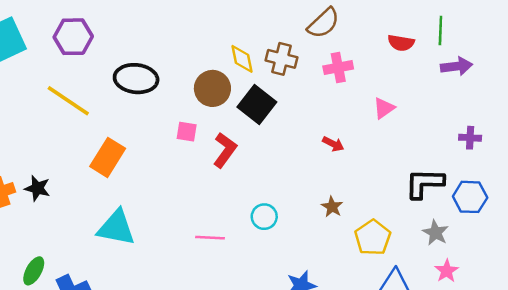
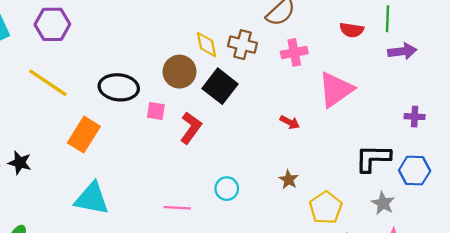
black ellipse: (136, 79) -> (119, 87), moved
pink triangle: (384, 108) -> (336, 90), size x1.8

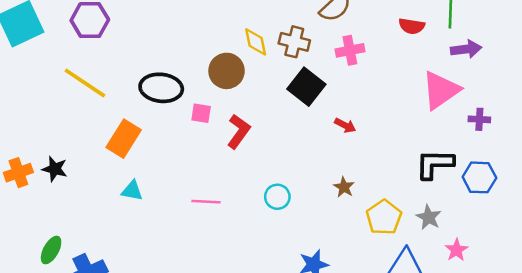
black square: (220, 86) -> (306, 87), moved
pink triangle: (336, 90) -> (441, 90), moved
cyan triangle: (92, 199) -> (132, 191), moved, size x0.6
gray star: (383, 203) -> (429, 217), moved
pink line: (177, 208) -> (206, 202), moved

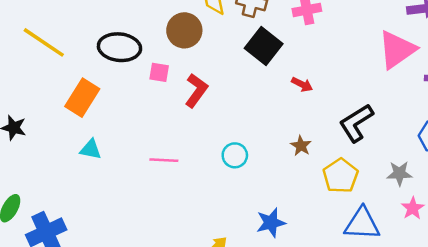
black L-shape: (435, 164) -> (356, 123), moved, turned -33
gray star: (429, 217) -> (399, 173), moved, turned -30

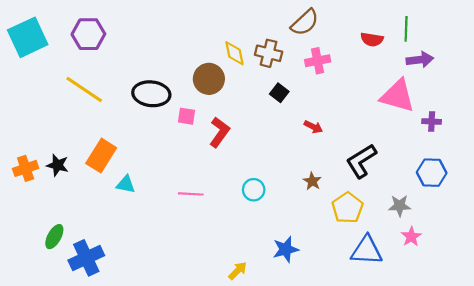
black square: (264, 46) -> (279, 93), size x0.6
pink triangle: (397, 50) -> (398, 96), turned 51
orange rectangle: (82, 98) -> (101, 156), moved

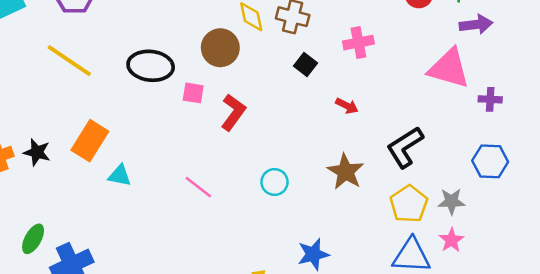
pink cross: (318, 61) -> (358, 43), moved
brown star: (312, 181) -> (346, 172), size x1.6
pink line: (191, 194) -> (198, 187), turned 35
yellow pentagon: (347, 208) -> (409, 204), moved
pink star: (411, 237) -> (451, 240), moved

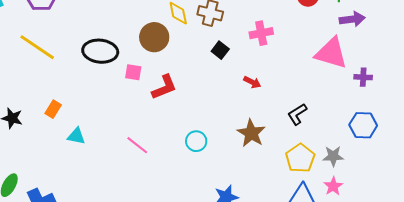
red L-shape: (233, 112) -> (164, 87), turned 32
orange rectangle: (90, 141) -> (53, 109), size x0.6
black L-shape: (405, 147) -> (297, 114), size x0.7

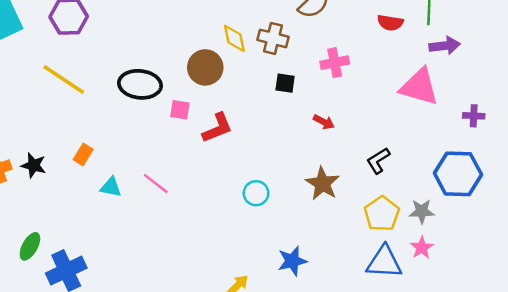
black square: (220, 50) -> (285, 83), turned -30
purple cross: (363, 77) -> (474, 116), moved
blue hexagon: (363, 125) -> (458, 174), size x1.4
pink line: (137, 145) -> (156, 184), moved

